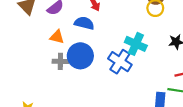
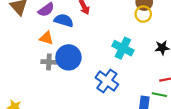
blue semicircle: (84, 23) -> (64, 20), moved
blue cross: (120, 62) -> (107, 81), moved

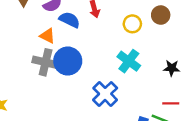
yellow circle: (143, 14) -> (132, 24), moved
gray cross: (49, 62) -> (46, 62), size x1.5

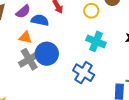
gray cross: (46, 62) -> (29, 59), turned -30

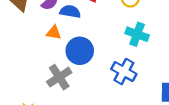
gray cross: (29, 59) -> (59, 77), moved

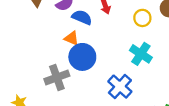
orange triangle: (54, 33) -> (72, 38), moved

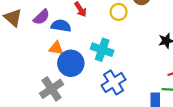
cyan cross: (141, 54) -> (102, 50), moved
blue cross: (120, 87) -> (114, 82), turned 30

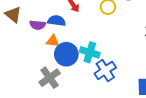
purple semicircle: (41, 17) -> (38, 25), moved, turned 49
cyan cross: (102, 50) -> (90, 52), moved

